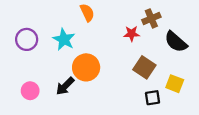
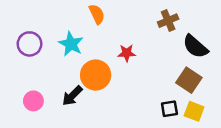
red star: (132, 34) -> (127, 53), moved
brown square: (144, 67) -> (189, 80), moved
yellow square: (175, 84) -> (194, 111), moved

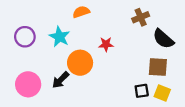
orange semicircle: (97, 14) -> (81, 12), turned -84
brown square: (189, 80) -> (158, 67), turned -30
pink circle: (33, 101) -> (28, 84), size x1.5

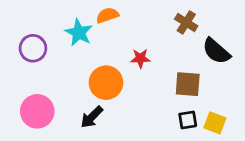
brown cross: (141, 17) -> (186, 23), turned -35
cyan star: (59, 37) -> (79, 33), moved
brown square: (158, 67) -> (188, 84), moved
black arrow: (61, 80) -> (92, 117), moved

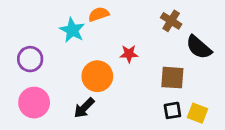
purple circle: (33, 48) -> (30, 59), moved

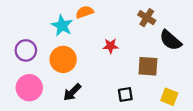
orange circle: (97, 76) -> (63, 59), moved
black square: (172, 110) -> (125, 94), moved

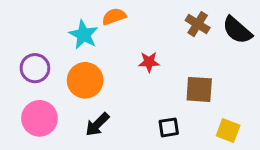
black semicircle: (170, 40) -> (237, 30), moved

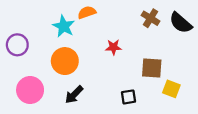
purple circle: (35, 68) -> (17, 45), moved
yellow square: (228, 131) -> (171, 89), moved

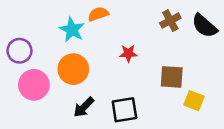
brown cross: (151, 18) -> (170, 21), turned 30
pink circle: (30, 90) -> (34, 85), moved
black square: (129, 97) -> (124, 110), moved, size x1.5

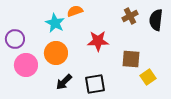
black semicircle: (204, 26) -> (156, 20), turned 55
red star: (128, 53) -> (98, 41), size x1.5
yellow square: (194, 101) -> (148, 77), turned 35

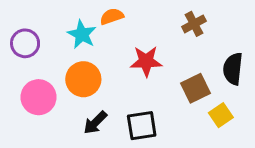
black semicircle: (156, 20) -> (233, 69), moved
purple circle: (15, 39) -> (25, 43), moved
brown square: (131, 59) -> (196, 88), turned -30

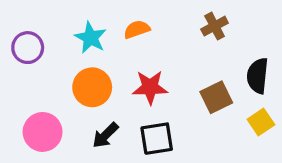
orange semicircle: (112, 16) -> (137, 29), moved
red star: (146, 61) -> (150, 87), moved
pink circle: (38, 97) -> (43, 132), moved
yellow square: (221, 115) -> (261, 122), moved

